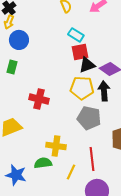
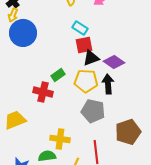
blue circle: (19, 40) -> (23, 33), size x1.4
green rectangle: (12, 67) -> (58, 75), moved, turned 40

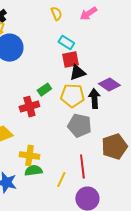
purple diamond: (114, 62) -> (109, 85), moved
red cross: (43, 92) -> (29, 107), turned -30
yellow cross: (60, 139) -> (29, 156), moved

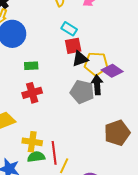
green rectangle: (44, 90) -> (31, 66), moved, turned 32
yellow pentagon: (72, 96) -> (96, 64), moved
gray pentagon: (79, 126) -> (82, 92), moved
red line: (82, 167) -> (54, 153), moved

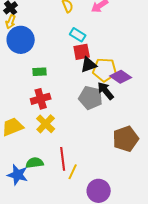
black arrow: (97, 85) -> (106, 91), turned -36
yellow cross: (32, 142) -> (46, 124), moved, turned 36
green semicircle: (36, 157) -> (35, 163), moved

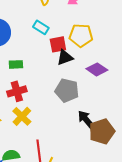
cyan rectangle: (78, 35) -> (41, 27), moved
yellow pentagon: (105, 70) -> (81, 35), moved
black arrow: (106, 91) -> (86, 119), moved

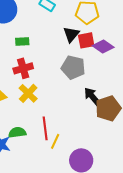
red square: (58, 44) -> (86, 40), moved
black triangle: (65, 57) -> (71, 34), turned -30

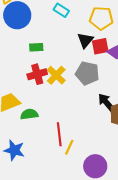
yellow cross: (28, 93) -> (56, 75), moved
green semicircle: (17, 132) -> (29, 114), moved

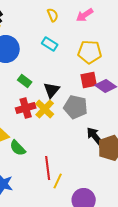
black triangle: (85, 40) -> (52, 90), moved
green rectangle: (36, 47) -> (25, 81), turned 40
green semicircle: (29, 114) -> (18, 148), turned -126

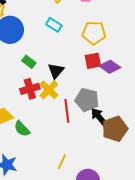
gray pentagon: (76, 107) -> (87, 100), moved
red line: (48, 168) -> (67, 111), moved

